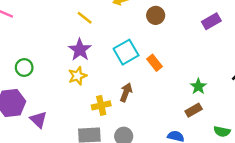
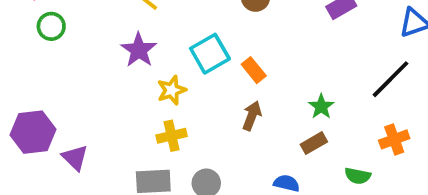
green circle: (24, 68) -> (51, 26), moved
yellow star: (77, 76) -> (172, 90), moved
brown arrow: (126, 92) -> (252, 116), moved

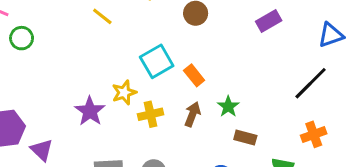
purple star: (139, 50) -> (90, 111), moved
green star: (321, 107) -> (228, 106), moved
yellow cross: (172, 136) -> (151, 114), moved
brown rectangle: (314, 143) -> (245, 138), turned 45

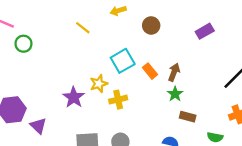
brown arrow: (192, 114) -> (174, 72), moved

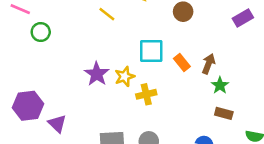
cyan square: (123, 61) -> (151, 51), turned 30
green star: (175, 94) -> (220, 85), moved
purple star: (74, 97) -> (97, 74), moved

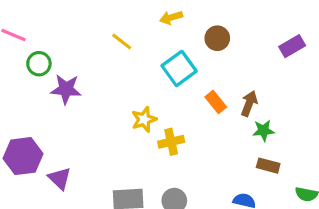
cyan square: (151, 51) -> (179, 68), moved, turned -36
purple star: (97, 74) -> (66, 89), moved, turned -30
green star: (220, 85) -> (263, 131), turned 30

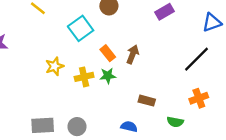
green star: (263, 131) -> (108, 76), moved
yellow cross: (171, 142) -> (84, 77), moved

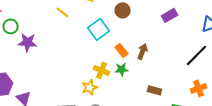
yellow star: (55, 66) -> (90, 87), moved
yellow cross: (84, 77) -> (102, 70), turned 35

